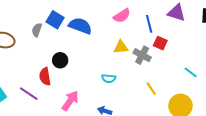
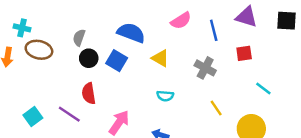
blue square: (55, 20) -> (117, 61), moved
red square: (160, 43) -> (244, 53), moved, turned -32
yellow triangle: (121, 47) -> (160, 58), moved, turned 35
black circle: (60, 60) -> (89, 58), moved

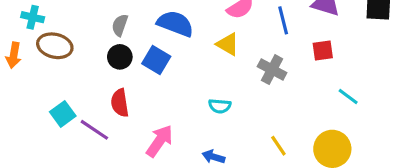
gray semicircle: (79, 38) -> (120, 25), moved
yellow triangle: (160, 58) -> (228, 44), moved
yellow line: (216, 108) -> (278, 146), moved
cyan square: (33, 116) -> (63, 114), moved

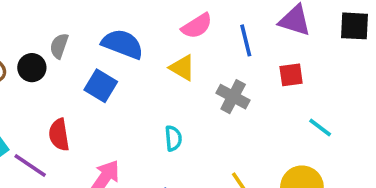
black circle: (120, 57) -> (32, 68), moved
cyan semicircle: (220, 106) -> (173, 138), turned -100

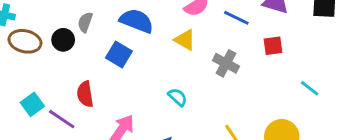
blue line: (246, 40) -> (236, 18), turned -50
cyan line: (320, 127) -> (310, 88), moved
cyan semicircle: (173, 138) -> (178, 97), turned -42

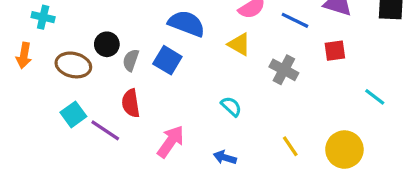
gray semicircle: (85, 22) -> (131, 60), moved
brown ellipse: (25, 41) -> (73, 65), moved

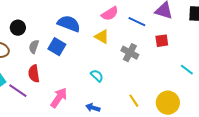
black circle: (107, 44) -> (18, 28), moved

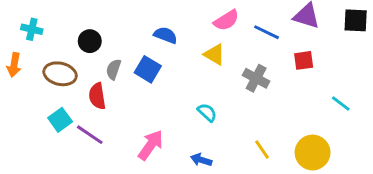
blue semicircle: (69, 24) -> (166, 35), size x0.7
red semicircle: (34, 74) -> (97, 96), moved

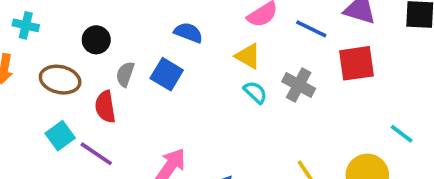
red square: (304, 60) -> (356, 63), size x1.5
cyan line: (341, 103) -> (402, 134), moved
cyan semicircle: (207, 112) -> (255, 92), moved

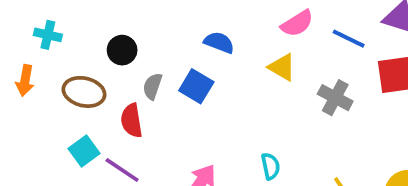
cyan semicircle: (255, 92) -> (271, 166), moved, turned 35

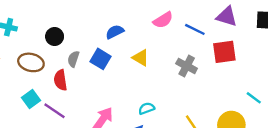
blue semicircle: (219, 42) -> (115, 32), turned -48
yellow triangle: (282, 67) -> (141, 58), moved
cyan semicircle: (271, 166) -> (147, 108), turned -98

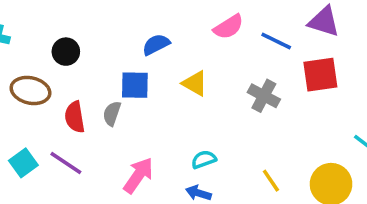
gray semicircle: (73, 59) -> (112, 113), moved
blue square: (101, 59) -> (135, 85), turned -30
cyan square: (31, 99) -> (23, 163), moved

